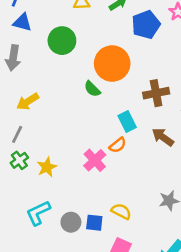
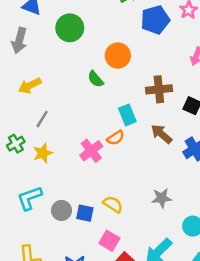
orange circle: (112, 64) -> (118, 56), size x0.7
gray line: (17, 134) -> (42, 119), moved

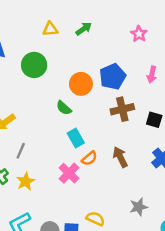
blue pentagon: (155, 20) -> (113, 77), moved
cyan rectangle: (127, 115) -> (76, 138), moved
brown arrow: (162, 134) -> (120, 157), moved, turned 30

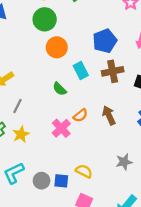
green circle: (34, 65) -> (45, 19), moved
orange circle: (81, 84) -> (57, 47), moved
green semicircle: (64, 108) -> (60, 89), moved
cyan rectangle: (76, 138) -> (81, 70), moved

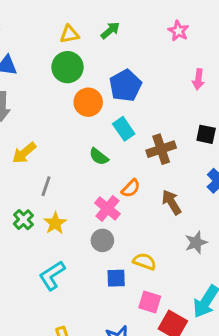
blue pentagon: (105, 41) -> (125, 86), moved
brown cross: (113, 71) -> (161, 149), moved
brown arrow: (109, 115) -> (172, 202), moved
gray circle: (42, 181) -> (102, 240), moved

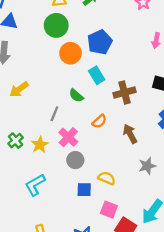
gray line: (46, 186) -> (54, 114), moved
pink cross: (107, 208) -> (68, 137), moved

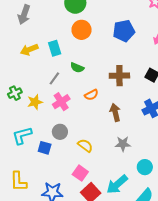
blue pentagon: (100, 42) -> (124, 31), moved
cyan rectangle: (97, 75) -> (55, 48), moved
green semicircle: (76, 96) -> (77, 68), turned -32
gray circle: (75, 160) -> (60, 132), moved
blue square: (84, 190) -> (45, 148), moved

